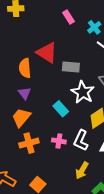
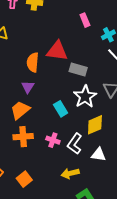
red triangle: (47, 53) -> (57, 51), turned -35
yellow arrow: (82, 170) -> (70, 173), turned 36

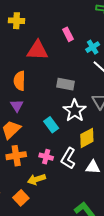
red triangle: (57, 51) -> (38, 50), moved
yellow arrow: (70, 173) -> (36, 179), moved

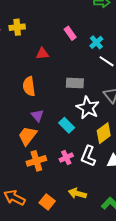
red triangle: (38, 50) -> (42, 54), size x0.6
purple triangle: (17, 106) -> (37, 116), moved
pink cross: (46, 157) -> (66, 158), turned -32
yellow arrow: (36, 179) -> (77, 193), moved, turned 42

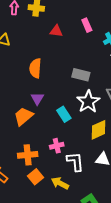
red triangle: (42, 54) -> (56, 31), moved
white L-shape: (88, 156) -> (75, 162), moved, turned 140
orange cross: (36, 161) -> (28, 155), moved
orange square: (47, 202) -> (36, 177), moved

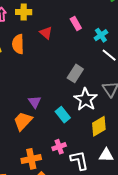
red triangle: (56, 31) -> (46, 33), turned 40
orange semicircle: (35, 68) -> (18, 44), moved
gray rectangle: (81, 75) -> (75, 73), turned -66

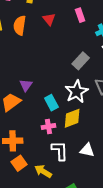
gray rectangle: (75, 73) -> (81, 61), moved
yellow diamond: (99, 126) -> (72, 118), moved
pink cross: (59, 147) -> (48, 126), moved

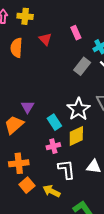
gray rectangle: (81, 61) -> (82, 66), moved

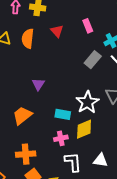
purple triangle: (28, 107) -> (38, 84), moved
cyan rectangle: (54, 122) -> (63, 114), turned -49

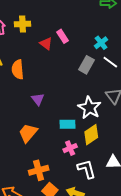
pink rectangle: (88, 26) -> (63, 36), moved
orange semicircle: (28, 39) -> (18, 69), moved

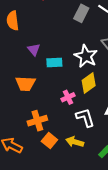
cyan rectangle: (67, 124) -> (54, 63), moved
orange trapezoid: (28, 133) -> (25, 84), turned -125

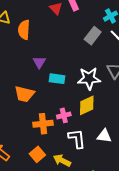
white star: (86, 56) -> (89, 78), turned 30
orange cross: (37, 121) -> (43, 124), moved

